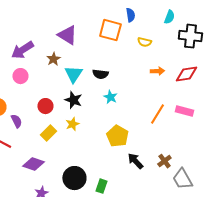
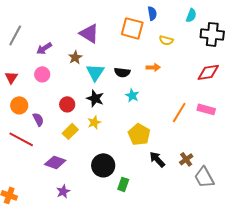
purple arrow: (22, 50) -> (44, 48), size x0.7
orange arrow: (157, 71) -> (153, 67), moved
black circle: (74, 178) -> (103, 165), moved

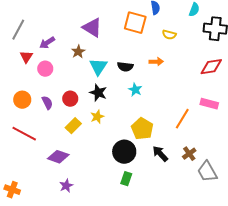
red triangle: (11, 77) -> (26, 57), moved
orange line: (179, 112) -> (182, 119), moved
purple semicircle: (38, 119) -> (47, 103), moved
black circle: (103, 165) -> (124, 152), moved

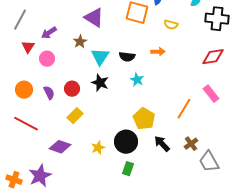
pink rectangle: (209, 104) -> (211, 94), turned 36
yellow star: (97, 117) -> (98, 148), moved
purple star: (66, 186) -> (40, 176), moved, size x1.6

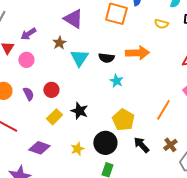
yellow semicircle: (171, 25) -> (161, 24), moved
orange arrow: (158, 52) -> (137, 53), size x1.6
black star: (100, 83) -> (79, 111), moved

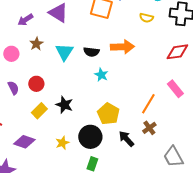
purple arrow: (28, 34) -> (25, 20), moved
brown star: (59, 43) -> (36, 44), moved
brown cross: (170, 145) -> (149, 128), moved

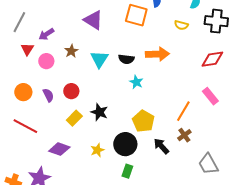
purple arrow: (25, 20) -> (46, 34), moved

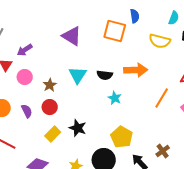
yellow semicircle: (181, 25) -> (160, 41), size x1.5
brown star: (71, 51) -> (50, 85), moved
orange line: (183, 111) -> (162, 98), moved

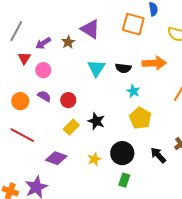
brown star: (50, 85) -> (68, 42), moved
purple semicircle: (27, 111) -> (44, 96), moved, turned -32
yellow pentagon: (122, 137) -> (140, 118), moved

